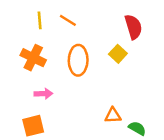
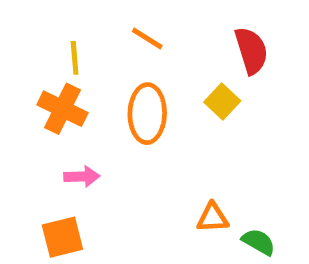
yellow line: (40, 20) -> (75, 58), moved
orange line: (68, 20) -> (147, 38), moved

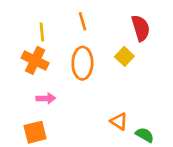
orange line: (147, 38) -> (82, 21), turned 42
orange triangle: (213, 218) -> (119, 121), turned 36

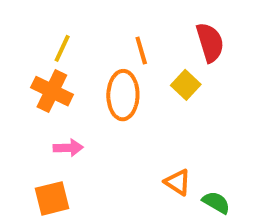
orange line: (82, 21) -> (141, 50), moved
yellow line: (42, 32) -> (62, 48), turned 30

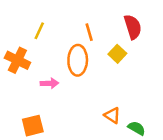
orange cross: (52, 91) -> (17, 60), moved
pink arrow: (68, 148) -> (49, 83), moved

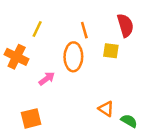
yellow square: (117, 54) -> (111, 51), turned -35
pink arrow: (49, 83) -> (47, 79), turned -35

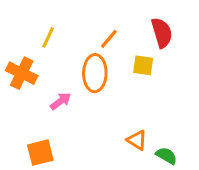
orange line: (84, 30) -> (109, 39), turned 56

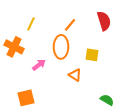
yellow square: (143, 65) -> (92, 55), moved
orange triangle: (137, 140) -> (75, 75), moved

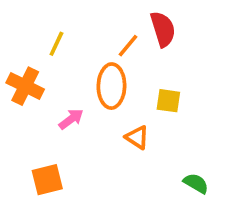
red semicircle: (104, 21) -> (163, 29), moved

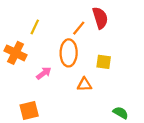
orange triangle: (137, 137) -> (84, 85), turned -35

